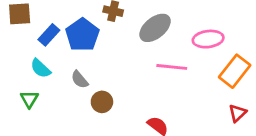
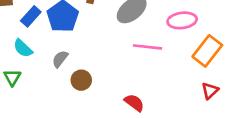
gray semicircle: (80, 80) -> (60, 59), turned 78

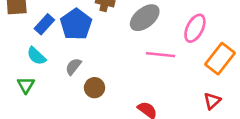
pink ellipse: (182, 20) -> (195, 28), turned -56
red triangle: (210, 91) -> (212, 101), moved

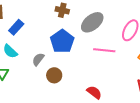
blue pentagon: (76, 24) -> (62, 41), moved

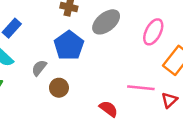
pink line: (104, 50) -> (141, 88), moved

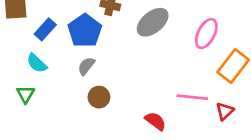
blue pentagon: (69, 46) -> (85, 31), moved
gray semicircle: (39, 68) -> (86, 66), moved

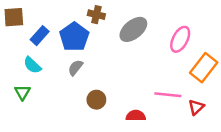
brown circle: (99, 97) -> (96, 100), moved
red semicircle: (155, 121) -> (136, 116), turned -36

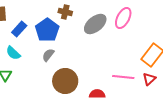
pink ellipse: (180, 39) -> (123, 18), moved
brown circle: (96, 100) -> (65, 81), size x1.6
red triangle: (196, 107) -> (149, 79), moved

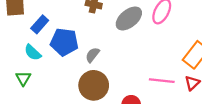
blue pentagon: (47, 30) -> (64, 42), moved, turned -30
gray semicircle: (48, 55) -> (92, 55), moved

